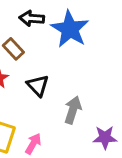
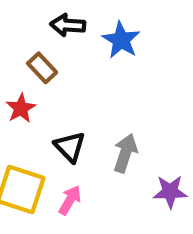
blue star: (70, 29) -> (121, 40), size x0.7
black triangle: (38, 86) -> (70, 147), moved

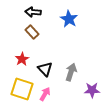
black arrow: (68, 25) -> (33, 12), moved
red star: (21, 108) -> (22, 59), moved

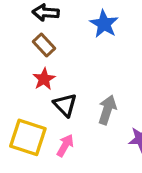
red star: (22, 59) -> (44, 79), moved

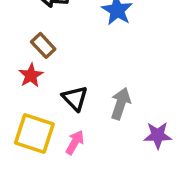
brown rectangle: (44, 45) -> (43, 45), moved
red star: (44, 79) -> (31, 75), moved

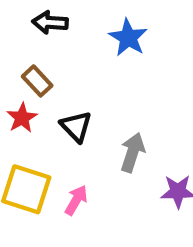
black triangle: (75, 98) -> (76, 126), moved

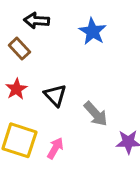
brown rectangle: (37, 81) -> (19, 49), moved
gray arrow: (132, 152) -> (96, 114), turned 120

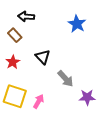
blue star: (93, 31) -> (77, 24), moved
black triangle: (55, 95) -> (43, 57), moved

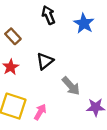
black arrow: (26, 17) -> (48, 15), moved, turned 63
black triangle: (43, 57) -> (45, 61), turned 35

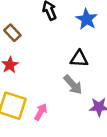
black triangle: (45, 61) -> (79, 59), moved, turned 42

